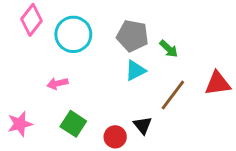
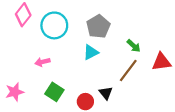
gray pentagon: (132, 36) -> (98, 27), turned 30
green arrow: (169, 49) -> (134, 46), moved
cyan triangle: (135, 70) -> (91, 52), moved

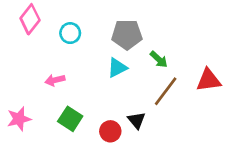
cyan circle: (54, 25) -> (70, 33), size x0.6
gray pentagon: (98, 27) -> (127, 34), turned 30
green arrow: (134, 46) -> (159, 59), moved

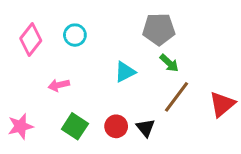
pink diamond: (30, 19) -> (31, 39), moved
gray pentagon: (127, 34) -> (159, 29), moved
red triangle: (209, 80) -> (222, 104), moved, turned -32
red circle: (110, 131) -> (116, 126), moved

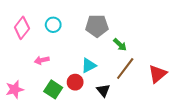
gray pentagon: (159, 29) -> (97, 26), moved
cyan triangle: (125, 72) -> (89, 65), moved
red circle: (116, 126) -> (75, 82), moved

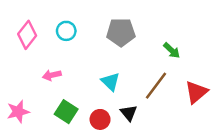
green arrow: (120, 45) -> (172, 50), moved
cyan triangle: (89, 65) -> (110, 82), turned -49
red circle: (75, 82) -> (100, 119), moved

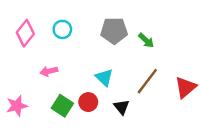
green arrow: (172, 50) -> (146, 40), moved
red circle: (100, 119) -> (88, 102), moved

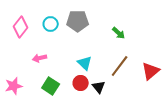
gray pentagon: (114, 31) -> (78, 21), moved
red circle: (88, 102) -> (81, 83), moved

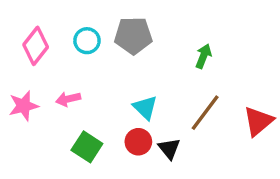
green arrow: (119, 33) -> (203, 56), turned -112
pink star: (14, 86) -> (24, 106), moved

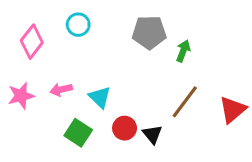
gray pentagon: (133, 36) -> (149, 32), moved
cyan circle: (87, 41) -> (78, 25), moved
cyan triangle: (145, 107) -> (100, 97), moved

